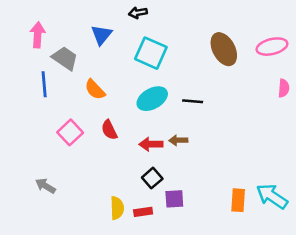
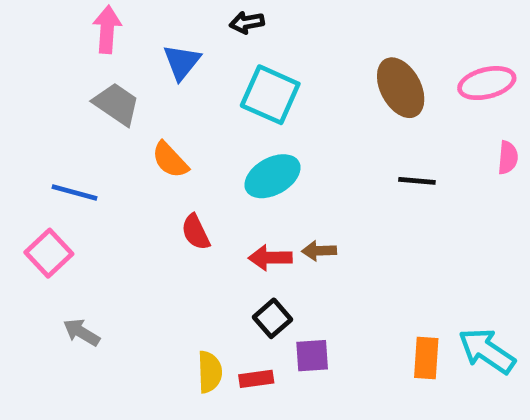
pink arrow: (38, 35) -> (107, 29), moved
blue line: (44, 84) -> (74, 193), moved, turned -70
black line: (193, 101) -> (417, 181), moved
pink square: (70, 132) -> (49, 253), moved

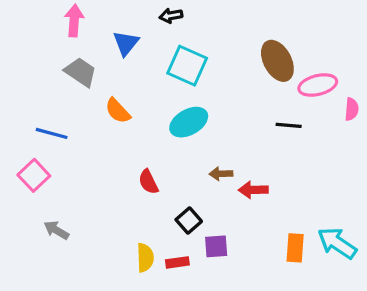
pink ellipse: (487, 83) -> (318, 85), moved
red semicircle: (196, 232) -> (148, 182), moved
red arrow: (270, 258) -> (253, 190), moved

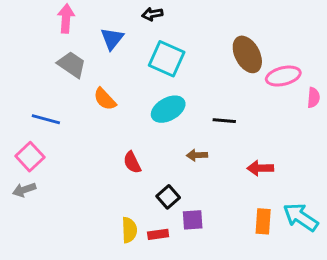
black line: (289, 125) -> (224, 121), moved
red arrow: (253, 190) -> (260, 168), moved
gray arrow: (56, 230) -> (24, 190), moved, turned -50

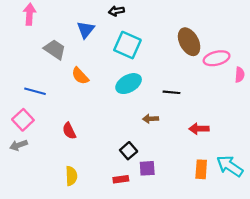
pink arrow: (66, 18) -> (30, 14), moved
red semicircle: (132, 162) -> (69, 131), moved
yellow semicircle: (129, 230) -> (71, 176), moved

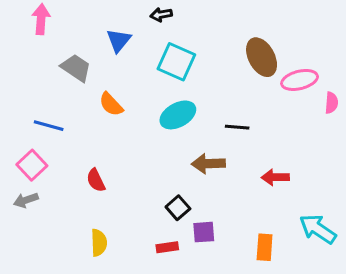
brown arrow: (151, 119) -> (208, 164), size x1.5
orange rectangle: (201, 169) -> (265, 247), moved

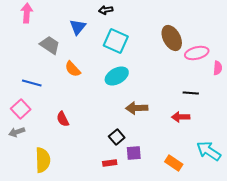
black line: (237, 127) -> (191, 93), moved
yellow semicircle: (99, 243) -> (43, 160), moved, size x1.4
orange rectangle: (265, 247) -> (174, 163), turned -60

